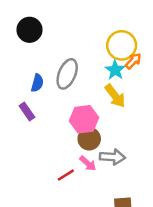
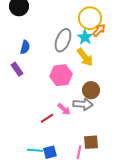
gray ellipse: (67, 74) -> (63, 40), moved
brown circle: (89, 139) -> (91, 90), moved

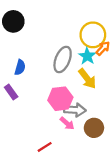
brown circle: (91, 90) -> (94, 128), moved
gray arrow: (83, 104) -> (75, 110), moved
pink arrow: (64, 109) -> (67, 123), moved

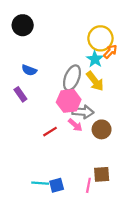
gray ellipse: (63, 60) -> (72, 78), moved
blue semicircle: (20, 67) -> (29, 70), turned 96
red line: (45, 147) -> (50, 132), moved

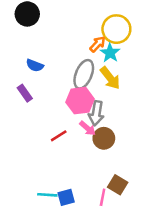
orange arrow: (110, 52) -> (98, 44), moved
gray arrow: (83, 112) -> (96, 113), turned 95
brown circle: (102, 129) -> (104, 138), moved
brown square: (102, 174) -> (118, 185), turned 35

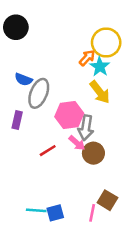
gray ellipse: (84, 74) -> (39, 93), moved
purple rectangle: (25, 93) -> (17, 120), moved, turned 48

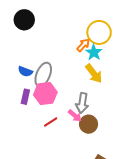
blue semicircle: (23, 79) -> (25, 71), moved
pink hexagon: (69, 115) -> (45, 94), moved

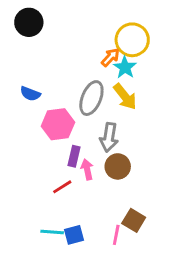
gray ellipse: (43, 75) -> (91, 98), moved
purple rectangle: (25, 97) -> (74, 156), moved
pink arrow: (75, 116) -> (87, 169), moved, turned -144
red line: (51, 122) -> (62, 187), moved

